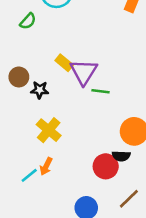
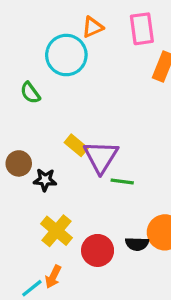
green semicircle: (28, 21) -> (30, 93), turned 102
black semicircle: (121, 156) -> (137, 244), moved
red circle: (106, 166) -> (98, 250), moved

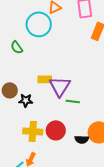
yellow rectangle: (76, 145) -> (45, 79), turned -40
yellow cross: (57, 231) -> (33, 131), turned -36
red circle: (98, 250) -> (56, 130), moved

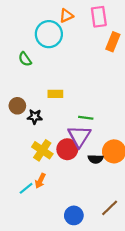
purple triangle: (60, 86) -> (79, 136), moved
yellow cross: (33, 131) -> (42, 150), turned 30

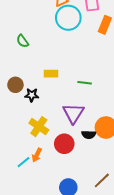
cyan circle: (49, 34) -> (68, 18), moved
green line: (86, 118) -> (85, 83), moved
red circle: (67, 149) -> (64, 144), moved

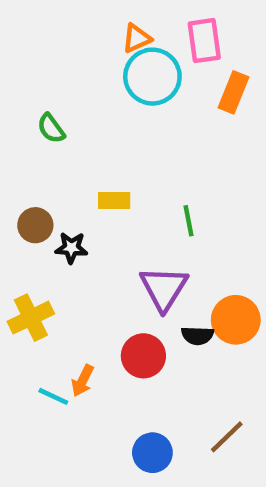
green line: (85, 83) -> (188, 221), turned 72
yellow cross: (39, 127) -> (31, 318), moved, turned 30
cyan line: (24, 162) -> (53, 396), turned 64

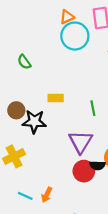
black star: (71, 248) -> (34, 122), size x1.5
red circle: (143, 356) -> (84, 171), moved
orange arrow: (83, 381) -> (47, 195), moved

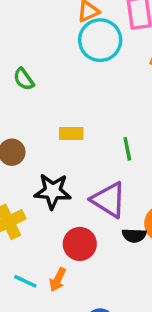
black star: (34, 122) -> (53, 191), moved
purple triangle: (80, 142) -> (109, 200), turned -30
red circle: (84, 171) -> (80, 244), moved

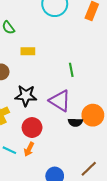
yellow rectangle: (71, 134) -> (28, 51), moved
red circle: (80, 244) -> (32, 128), moved

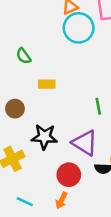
red circle: (32, 128) -> (69, 175), moved
orange arrow: (29, 149) -> (61, 200), moved

